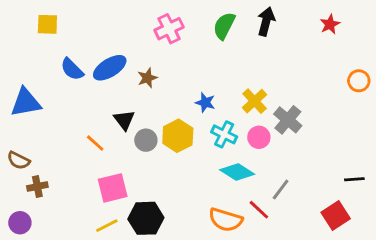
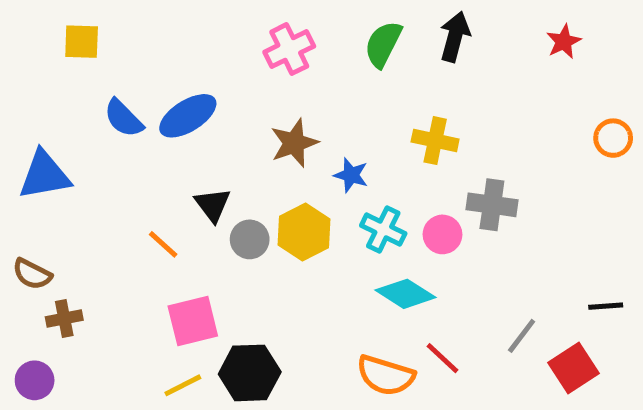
brown star: (147, 78) -> (294, 143), moved, size x1.4
yellow cross: (255, 101) -> (435, 141), moved, turned -35
gray cross: (288, 120) -> (492, 205), turned -32
gray line: (281, 189) -> (522, 336), moved

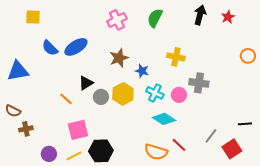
black arrow: (455, 37) -> (200, 15), moved
black triangle: (213, 205) -> (86, 83), turned 35
purple circle: (35, 380) -> (49, 154), moved

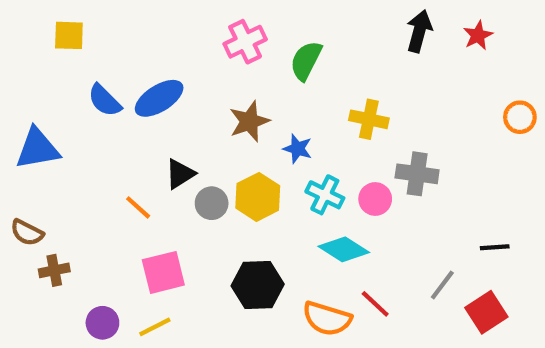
green semicircle: (155, 18) -> (306, 61), moved
black line: (245, 124) -> (495, 247), moved
black hexagon: (101, 151) -> (258, 285), moved

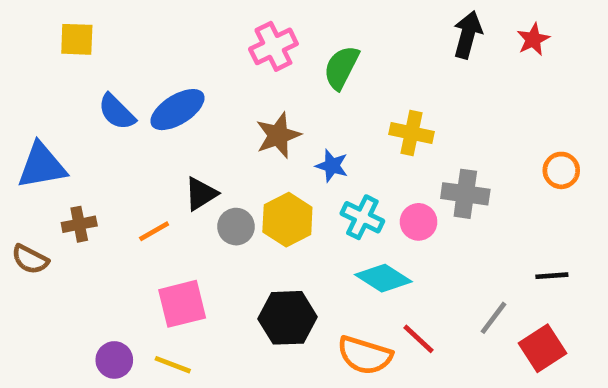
orange circle: (520, 117) -> (561, 170), moved
orange line: (138, 207) -> (154, 231), turned -72
brown cross: (54, 270) -> (79, 224), moved
yellow line: (155, 327) -> (173, 365), turned 48

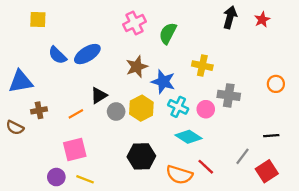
blue star: (332, 166) -> (163, 82), size x1.5
pink square: (182, 304) -> (75, 149), moved

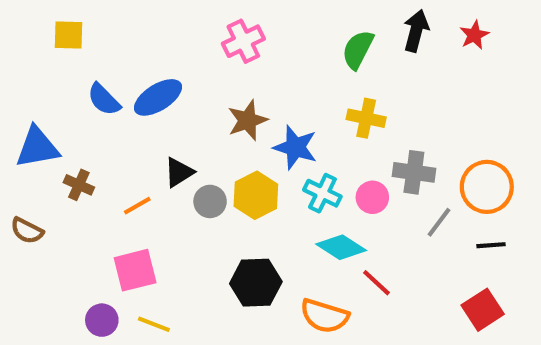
green semicircle: (168, 33) -> (358, 50), moved
orange circle: (276, 84) -> (487, 187), moved, size x1.6
brown cross: (39, 110) -> (79, 185), moved, turned 35
gray line: (243, 156) -> (439, 222), moved
red line: (206, 167) -> (377, 283), moved

